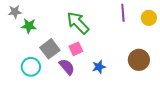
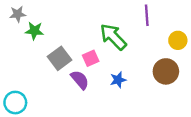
yellow circle: (149, 18) -> (178, 40), moved
green arrow: (78, 23) -> (113, 37), moved
cyan circle: (31, 67) -> (15, 103), moved

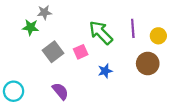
gray star: (18, 14) -> (44, 12), moved
purple line: (147, 15) -> (133, 28), moved
purple semicircle: (80, 80) -> (60, 91), moved

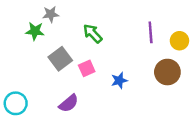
green arrow: (101, 33) -> (93, 33), moved, size x0.7
pink square: (81, 52) -> (87, 68), moved
purple semicircle: (60, 91) -> (69, 103), turned 90

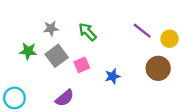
gray star: (51, 14) -> (51, 28), moved
green star: (35, 31) -> (28, 51), moved
purple line: (151, 32) -> (142, 31), turned -48

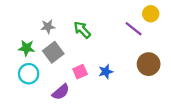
yellow circle: (170, 39) -> (151, 14), moved
pink square: (82, 65) -> (80, 72), moved
cyan circle: (14, 98) -> (29, 74), moved

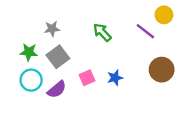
green arrow: (82, 30) -> (102, 32), moved
purple semicircle: (61, 92) -> (57, 89), moved

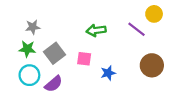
gray star: (52, 29) -> (33, 27), moved
green arrow: (102, 32) -> (96, 30), turned -54
pink square: (87, 78) -> (84, 59), moved, turned 32

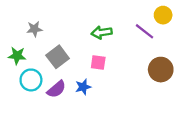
green star: (27, 49) -> (17, 56), moved
pink square: (84, 59) -> (98, 63), moved
blue star: (108, 73) -> (83, 87), moved

